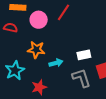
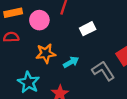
white rectangle: (84, 55) -> (88, 29), moved

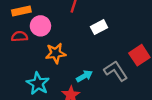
pink circle: (39, 20) -> (40, 26), moved
cyan arrow: (71, 62) -> (84, 76), moved

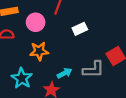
pink circle: (40, 26) -> (36, 22), moved
gray L-shape: (116, 71) -> (93, 70), turned 120

